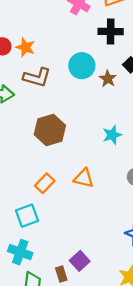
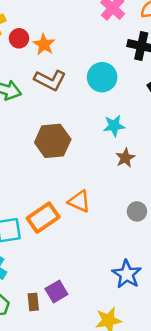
brown star: (108, 79) -> (125, 158), moved
cyan star: (112, 135) -> (114, 126), moved
orange rectangle: (45, 183) -> (43, 218), moved, size x1.4

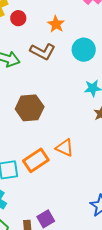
orange star: (44, 44) -> (56, 24), moved
brown hexagon: (53, 141) -> (30, 108), moved

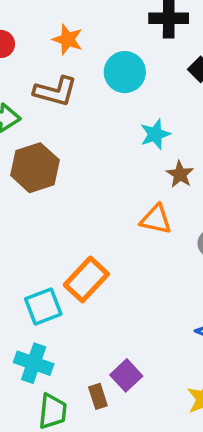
brown hexagon: (30, 108) -> (35, 168), moved
orange triangle: (65, 148) -> (156, 219), moved

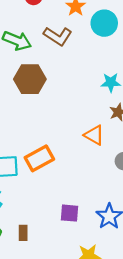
cyan circle: (125, 72) -> (104, 23), moved
purple square: (126, 375) -> (70, 213), moved, turned 30

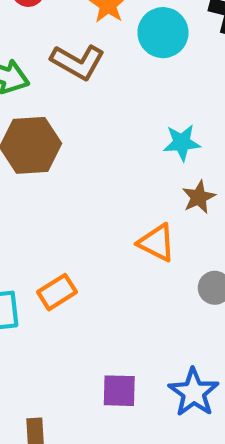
orange rectangle: (39, 158) -> (57, 292), size x0.7

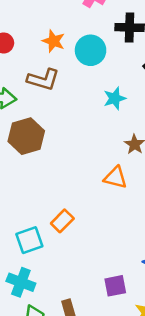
cyan star: (182, 143) -> (115, 98), moved
purple square: (119, 391) -> (115, 286), moved

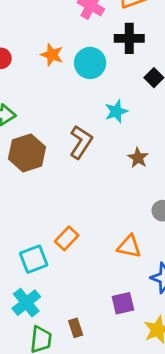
brown L-shape: (43, 80) -> (81, 142), moved, turned -72
orange triangle: (115, 177) -> (129, 246), moved
cyan cross: (21, 282) -> (26, 303), turned 32

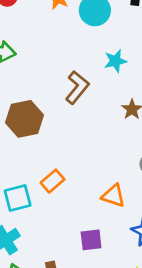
brown hexagon: (27, 153) -> (25, 119), moved
purple square: (123, 303) -> (91, 240), moved

